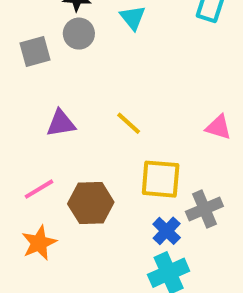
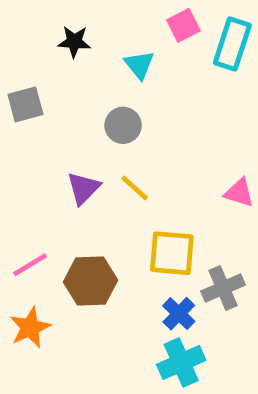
gray circle: (79, 34) -> (123, 125), moved
purple triangle: (61, 123) -> (84, 188), moved, turned -36

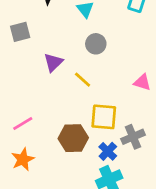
gray circle: (123, 125) -> (96, 44), moved
purple triangle: (84, 188) -> (53, 62), moved
brown hexagon: (91, 281) -> (73, 138), moved

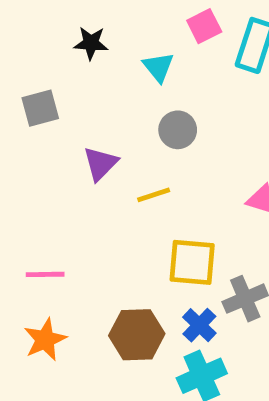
yellow line: (83, 80) -> (154, 195), turned -60
pink line: (23, 124) -> (45, 274), turned 30
brown hexagon: (73, 138) -> (137, 335), moved

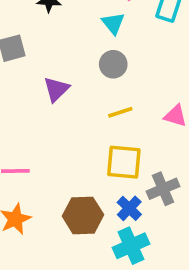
cyan triangle: (158, 67) -> (113, 23), moved
yellow line: (154, 195) -> (120, 112), moved

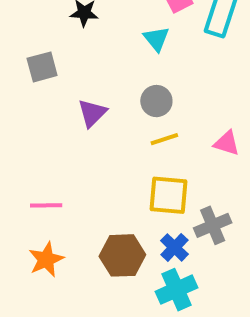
gray circle: (113, 64) -> (156, 101), moved

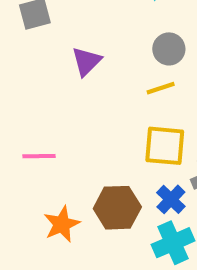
gray circle: (156, 101) -> (169, 49), moved
orange star: (46, 259) -> (62, 224), moved

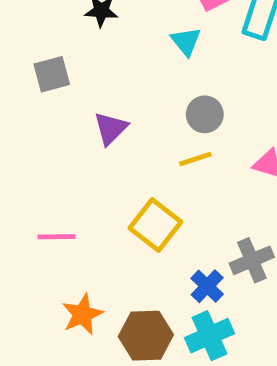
yellow square: (165, 146) -> (155, 225), moved, turned 33
brown hexagon: (117, 208) -> (146, 336), moved

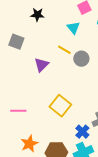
gray square: (52, 74) -> (16, 42), turned 35
yellow line: (195, 159) -> (64, 50), moved, turned 48

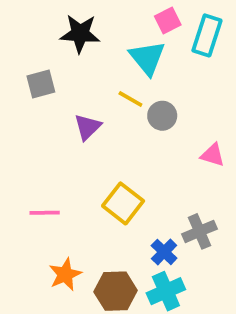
black star: (37, 15) -> (80, 34), size x1.5
cyan triangle: (73, 28) -> (147, 58), size x1.5
gray square: (16, 42) -> (41, 84), turned -35

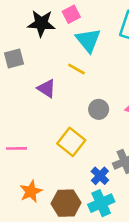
pink square: (168, 21) -> (71, 14), moved
gray circle: (162, 116) -> (99, 109), moved
purple triangle: (88, 127) -> (46, 89), turned -42

